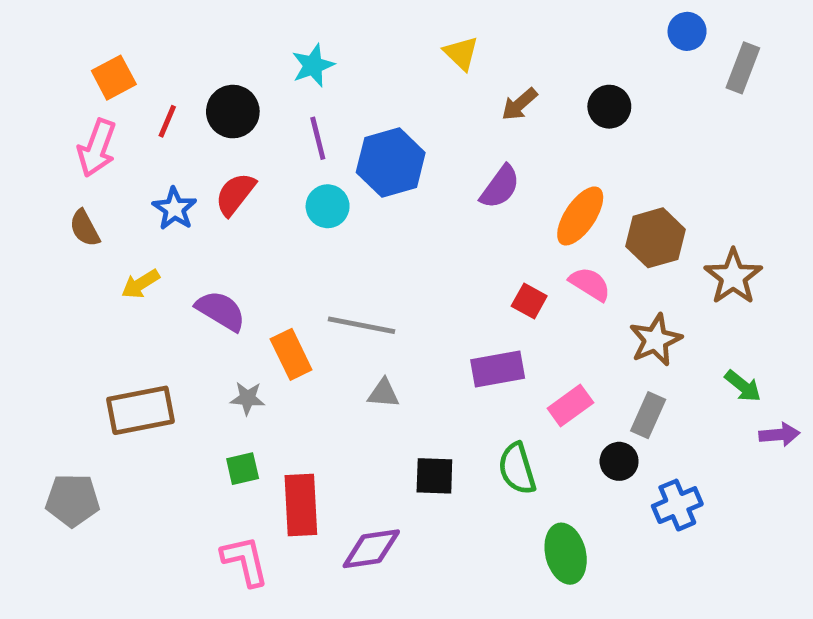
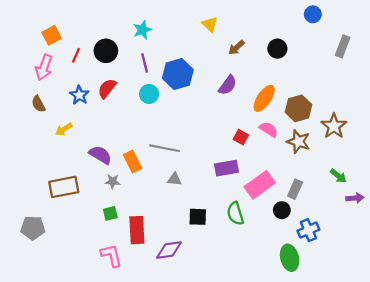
gray rectangle: (743, 68) -> (343, 46), moved
purple semicircle: (221, 311) -> (100, 155), moved
brown star: (655, 340) -> (298, 142), moved, turned -30
pink rectangle: (570, 405) -> (260, 185), size x1.5
green ellipse: (566, 554) -> (290, 258), moved

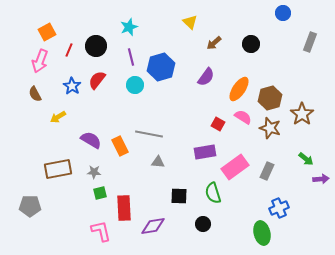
gray star: (113, 181) -> (94, 172), moved
black circle: (282, 210) -> (203, 224), moved

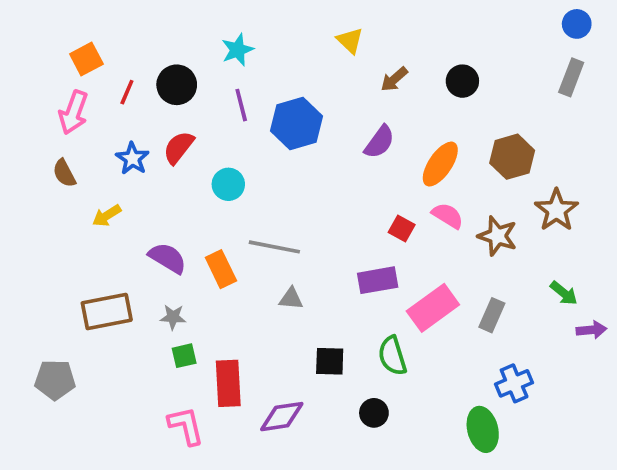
blue circle: (283, 13) -> (577, 24), moved
cyan circle: (135, 85) -> (228, 184), moved
brown hexagon: (270, 98) -> (512, 157), moved

